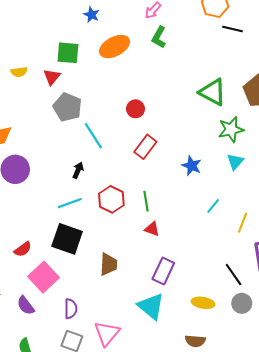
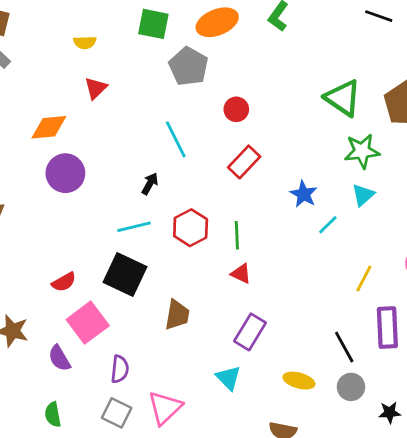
red triangle: (52, 77) -> (96, 88), moved
gray pentagon: (67, 107) -> (189, 66), moved
cyan line: (213, 206) -> (328, 225), moved
cyan triangle: (151, 306) -> (228, 378), size x0.7

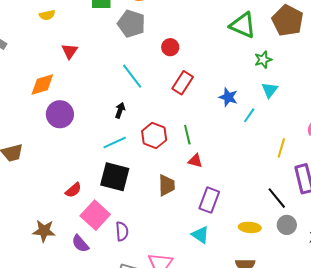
yellow semicircle: (85, 42) -> (47, 15), moved
green star: (362, 151) -> (263, 60), size x0.7
brown trapezoid: (177, 315) -> (167, 185), moved
purple semicircle: (120, 369) -> (122, 231), moved

